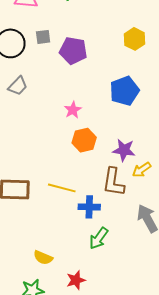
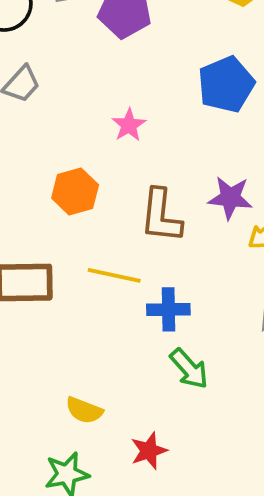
orange hexagon: (84, 140) -> (75, 191), moved
brown L-shape: (113, 182) -> (161, 216), moved
green arrow: (99, 238) -> (189, 369), turned -75

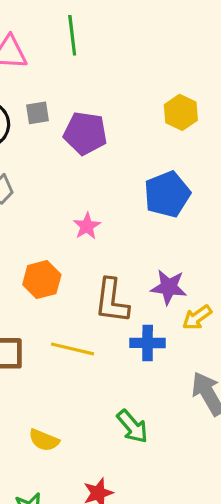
blue cross: (168, 309) -> (148, 343), moved
yellow semicircle: (84, 410) -> (44, 440), moved

